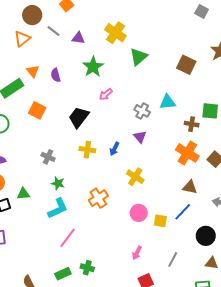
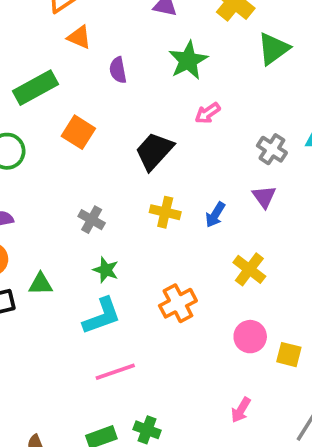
orange triangle: (33, 71) -> (79, 37), moved, turned -32
pink line: (68, 238) -> (115, 372), turned 30

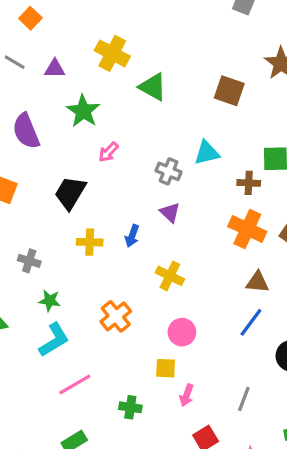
green triangle: (273, 49) -> (153, 87), turned -44
purple semicircle: (118, 70) -> (26, 131), size x1.6
yellow square: (289, 355) -> (166, 368), moved
green cross: (147, 430) -> (130, 407), moved

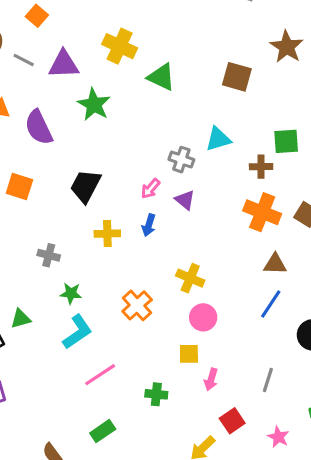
purple triangle: (55, 69) -> (64, 64), size x1.5
pink arrow: (108, 152) -> (150, 189), moved
yellow cross: (170, 276) -> (190, 278), moved

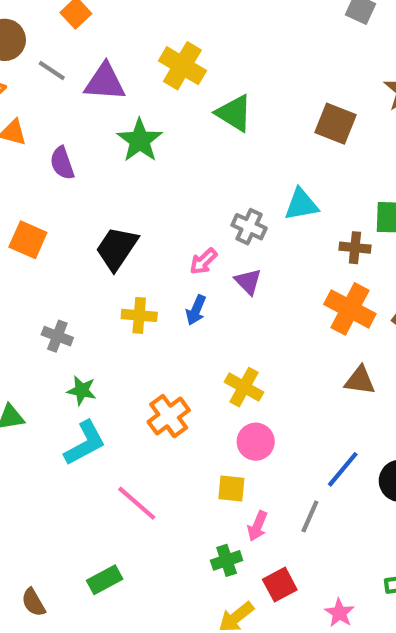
purple semicircle: (39, 127) -> (62, 163), size x0.7
blue line: (271, 304) -> (343, 469), moved
pink line: (100, 375) -> (137, 503), moved, turned 68
gray line: (268, 380) -> (310, 516), moved
green cross: (156, 394) -> (227, 560), moved, turned -30

